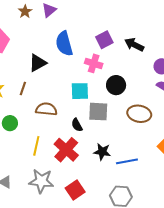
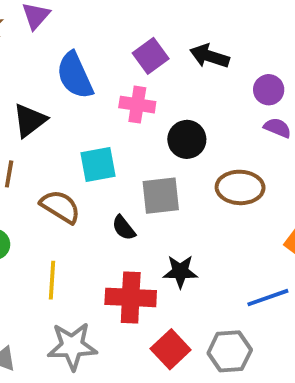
cyan square: (80, 91) -> (98, 164), moved
brown semicircle: (46, 109) -> (60, 207), turned 35
red cross: (66, 150) -> (131, 297), moved, turned -30
blue line: (127, 161) -> (268, 298), moved
red square: (75, 190) -> (171, 349), moved

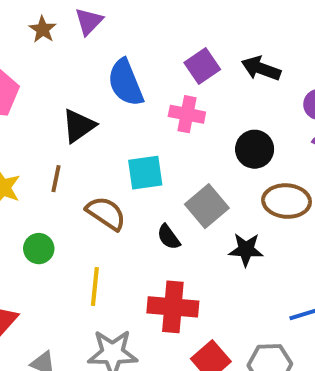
black circle: (187, 139) -> (255, 149), moved
gray square: (161, 196) -> (207, 206), turned -36
black star: (180, 272) -> (246, 250), moved

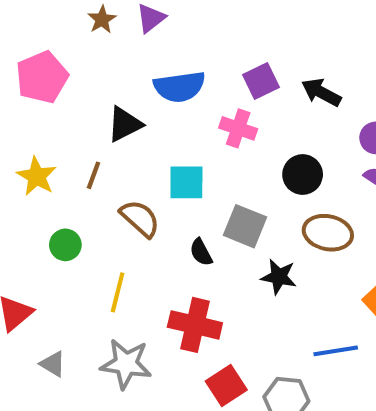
blue semicircle: (126, 83) -> (179, 87), turned -84
gray square: (207, 206) -> (245, 226), turned -36

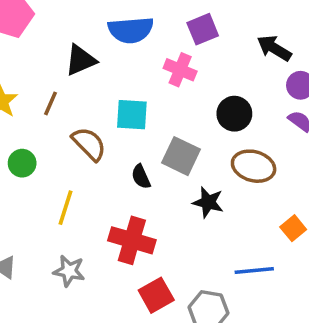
black arrow: (321, 92) -> (274, 48), moved
gray star: (126, 364) -> (69, 271), size x0.7

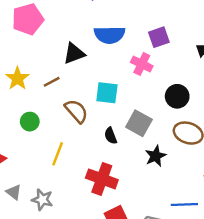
brown line: (50, 103) -> (52, 82), turned 35
black star: (208, 202) -> (156, 156), turned 30
gray star: (69, 271) -> (42, 200), moved

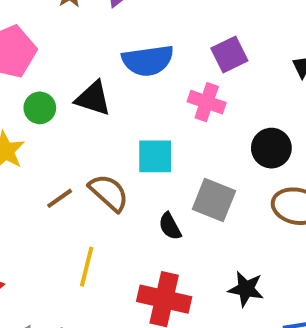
black triangle: (74, 53) -> (93, 98), turned 45
brown line: (52, 82) -> (60, 198), moved
green circle: (30, 122) -> (40, 108), moved
black star: (156, 156) -> (246, 289), moved, turned -30

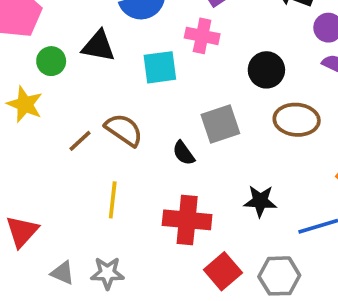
cyan square: (155, 156) -> (160, 67), moved
gray square: (214, 200) -> (220, 124), turned -33

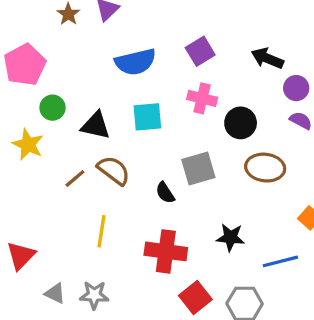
pink cross: (202, 36) -> (202, 98), moved
black triangle: (98, 46) -> (96, 125), moved

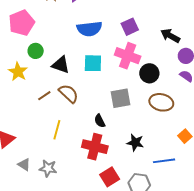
pink cross: (202, 98) -> (128, 56), size x1.4
black semicircle: (165, 193) -> (100, 121), moved

